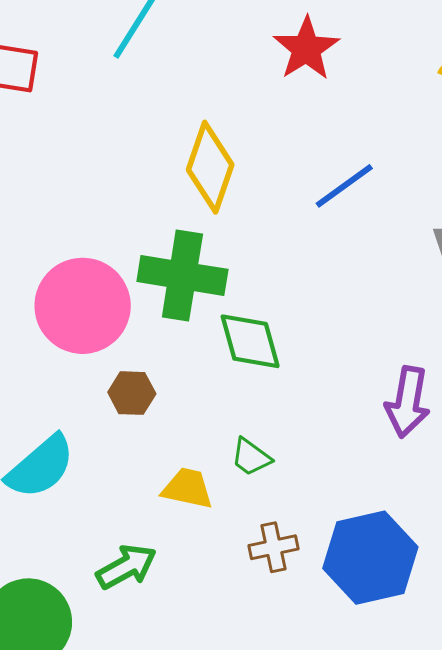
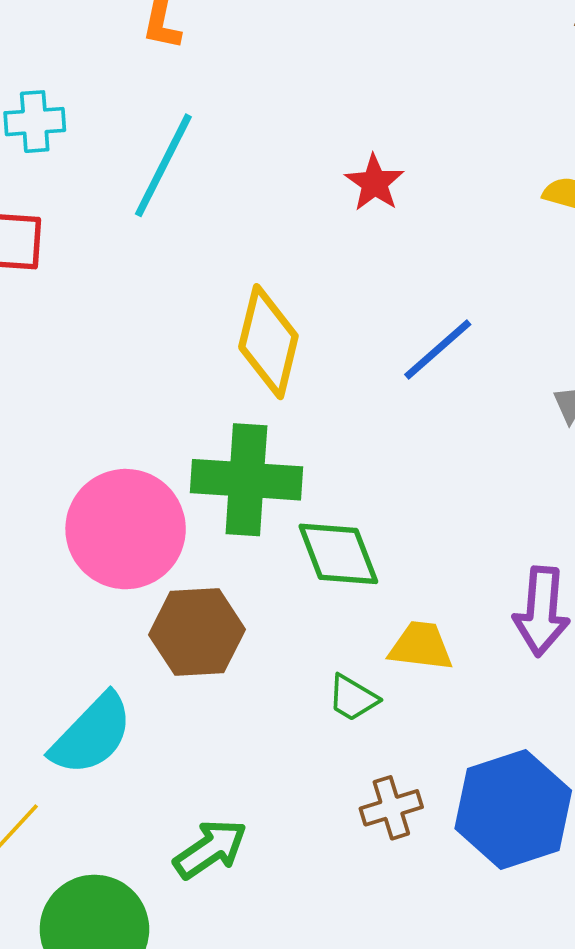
red star: (306, 49) -> (374, 183), size x0.7
brown hexagon: (132, 393) -> (197, 632), size x1.6
yellow trapezoid: (188, 488) -> (421, 646), moved

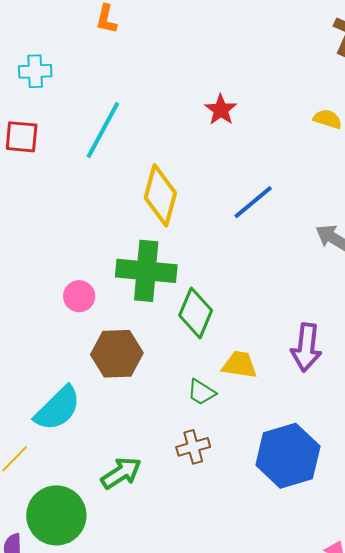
cyan line: (163, 165) -> (103, 130), moved
pink circle: (126, 529) -> (79, 296), size x0.5
green diamond: (338, 554) -> (196, 313), turned 42
brown cross: (391, 808) -> (193, 447), moved

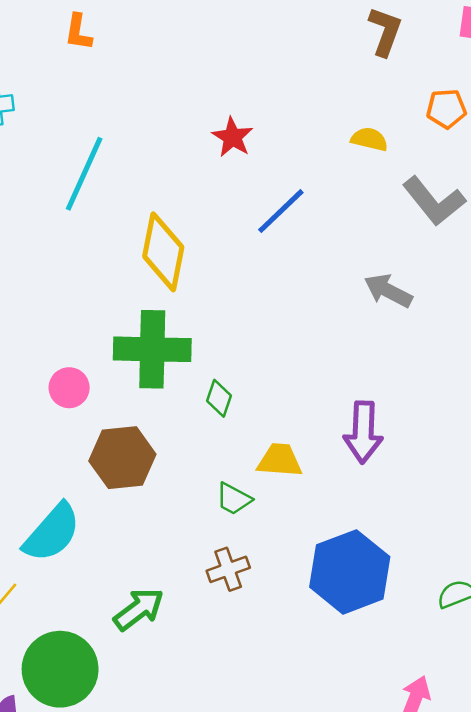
blue line: (253, 202) -> (281, 211), moved
green diamond: (196, 313) -> (219, 398), size x0.6

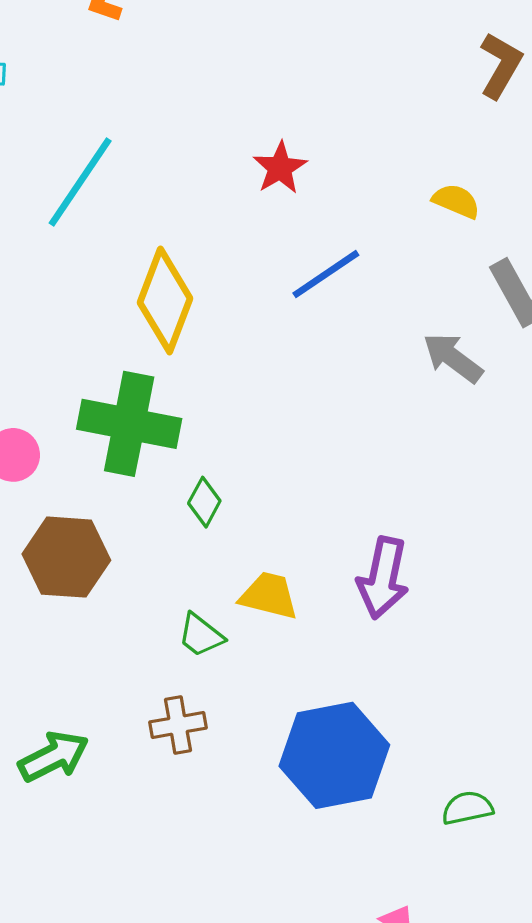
gray arrow: (388, 291) -> (453, 358), moved

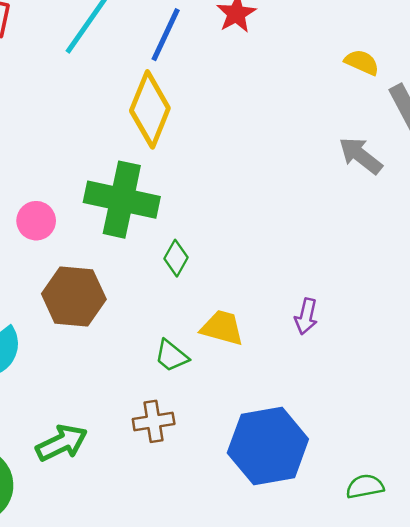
yellow semicircle: (456, 201) -> (362, 62), moved
blue line: (326, 274) -> (166, 35), moved, turned -32
purple arrow: (383, 578) -> (306, 316), size x0.6

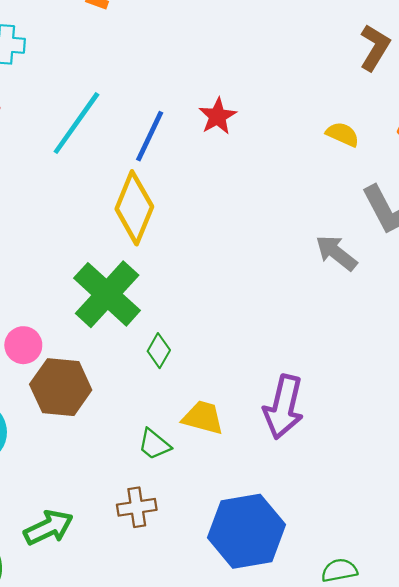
yellow semicircle: (362, 62) -> (343, 134), moved
green cross: (122, 200) -> (107, 294), turned 30
pink circle: (36, 221) -> (23, 345), moved
purple arrow: (306, 316) -> (284, 407), size x1.8

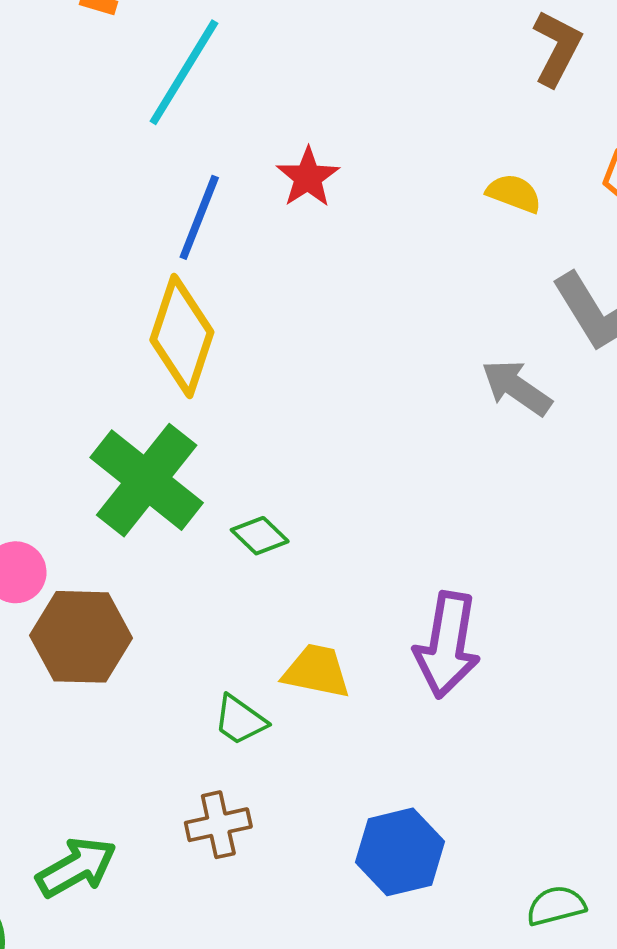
cyan line: (76, 123) -> (184, 72), moved
green diamond: (159, 351) -> (260, 536), moved, turned -72
blue hexagon: (246, 531) -> (400, 852), size x0.7

